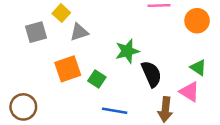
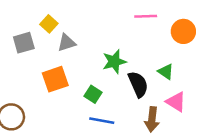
green triangle: (198, 68) -> (166, 72), moved
green square: (97, 79) -> (93, 94), moved

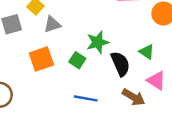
green square: (93, 94) -> (77, 60), moved
brown arrow: (152, 119) -> (134, 97), turned -65

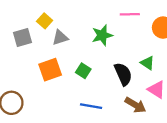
green star: (98, 42) -> (102, 35), moved

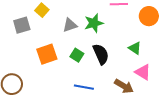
gray triangle: (60, 38) -> (70, 25), moved
black semicircle: (123, 74) -> (101, 54), moved

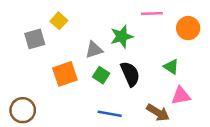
gray triangle: (70, 25) -> (94, 50), moved
pink triangle: (143, 72) -> (181, 96), turned -42

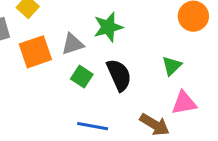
green triangle: (171, 67) -> (172, 66), turned 42
orange square: (65, 74) -> (35, 52), moved

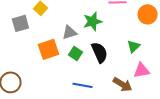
orange square: (35, 52) -> (48, 49), moved

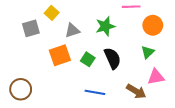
orange circle: (148, 14) -> (153, 25), moved
gray triangle: (70, 32) -> (72, 30), moved

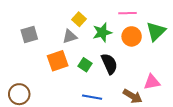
yellow square: (52, 13) -> (79, 19), moved
orange circle: (153, 25) -> (132, 36), moved
green triangle: (148, 52) -> (156, 31), moved, size x1.5

